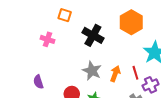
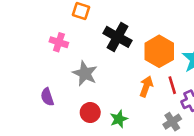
orange hexagon: (131, 22) -> (159, 51), moved
gray star: (92, 71) -> (85, 73), moved

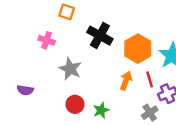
purple semicircle: (47, 97) -> (25, 90), moved, turned -63

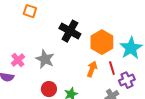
orange square: (67, 12) -> (30, 11), moved
pink cross: (47, 40) -> (18, 60), moved, turned 32

